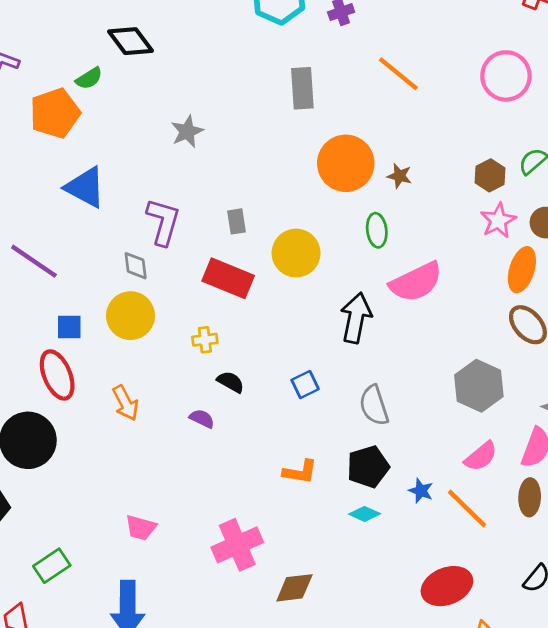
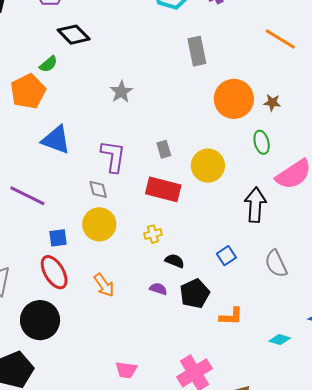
orange line: (398, 74) -> (280, 39), moved
black pentagon: (368, 467) -> (195, 294), moved

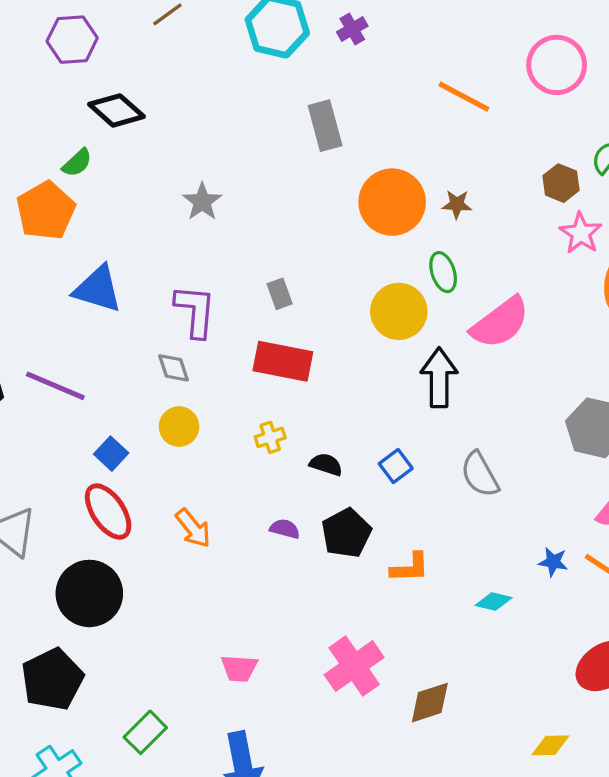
yellow circle: (208, 166) -> (399, 311), moved
yellow circle: (99, 224) -> (179, 427), size x0.7
blue square: (58, 238) -> (111, 454), turned -36
black semicircle: (175, 261) -> (326, 464), moved

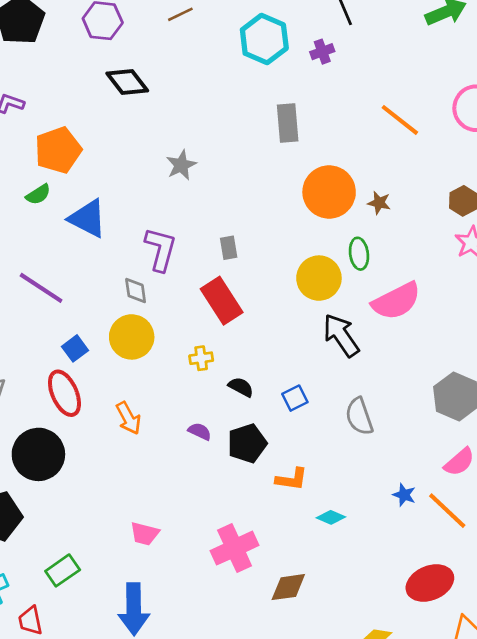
green semicircle: (77, 163) -> (38, 194), moved
red rectangle: (283, 361) -> (222, 301), turned 36
black arrow: (439, 378) -> (341, 335), turned -45
yellow circle: (179, 427) -> (132, 337), size x1.4
cyan diamond: (494, 601) -> (331, 517), moved

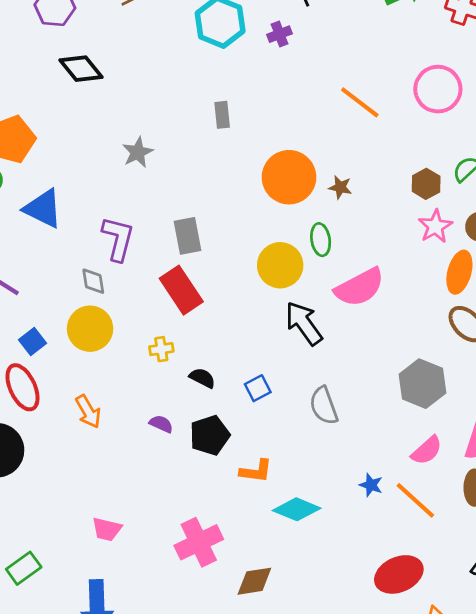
gray rectangle: (288, 123) -> (222, 115), moved, size x0.7
gray rectangle: (229, 248) -> (187, 236), size x1.5
cyan diamond: (331, 517) -> (297, 509), size x1.6

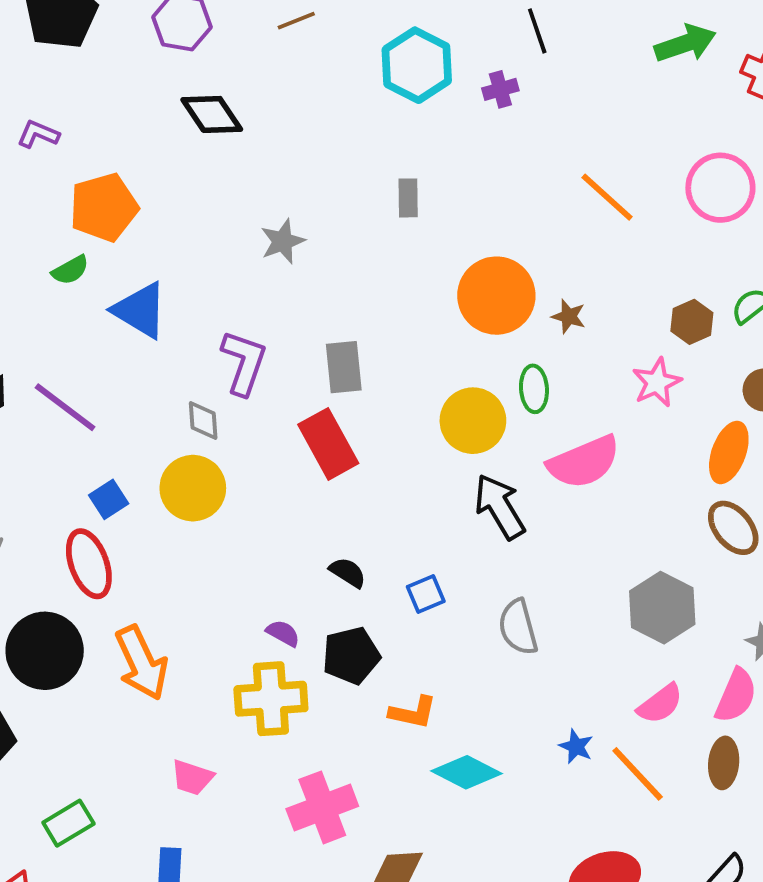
pink star: (435, 226) -> (657, 383), moved
yellow cross: (161, 349) -> (271, 699), moved, size x2.0
orange arrow: (88, 412) -> (142, 663), moved, size x1.5

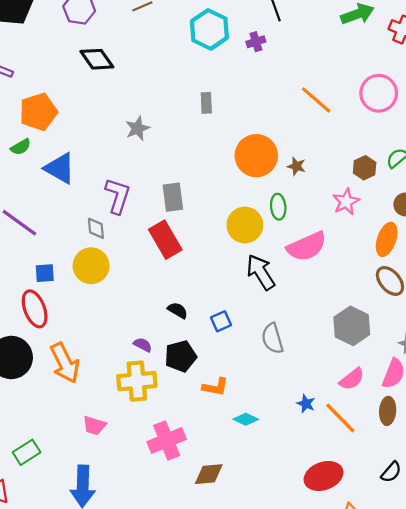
blue square: (109, 499) -> (45, 273), turned 30
cyan diamond: (467, 772) -> (246, 419), size x0.7

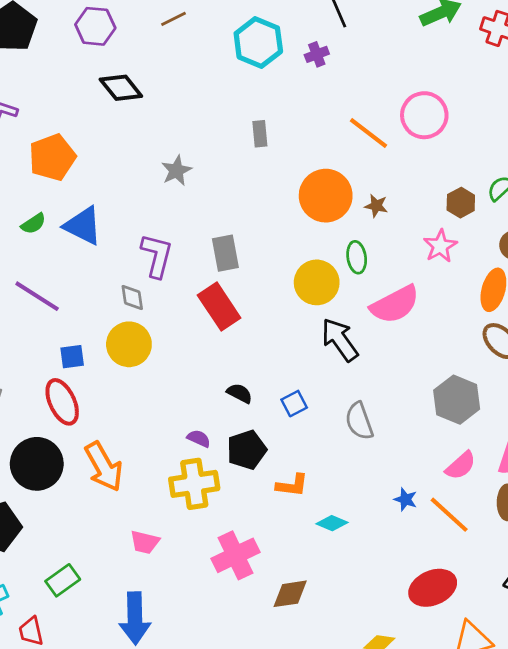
pink circle: (379, 93) -> (424, 115), moved
orange line: (316, 100) -> (369, 133), moved
green semicircle: (21, 147) -> (33, 224), moved

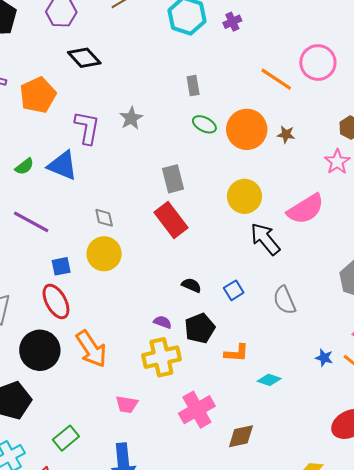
orange pentagon: (52, 157) -> (38, 95), moved
purple L-shape: (157, 256) -> (87, 128), moved
green ellipse: (357, 257) -> (204, 124), moved, turned -50

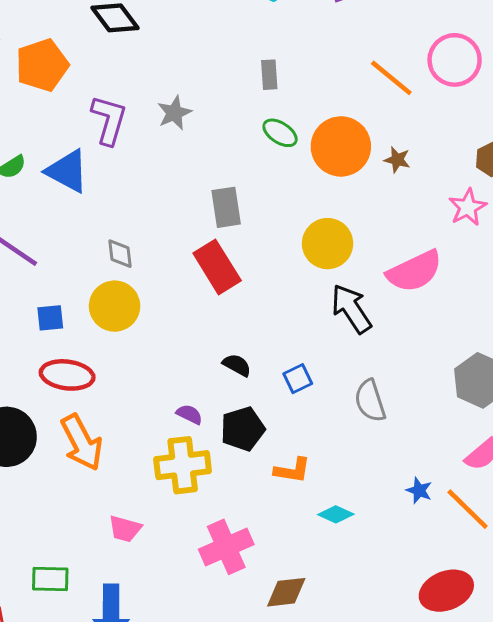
red ellipse: (56, 301) -> (67, 375), moved, turned -60
green rectangle: (66, 438) -> (50, 579), moved, turned 35

